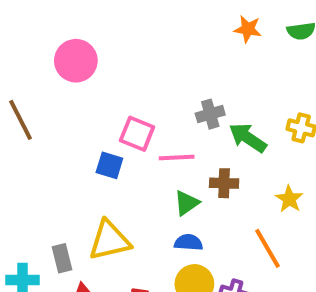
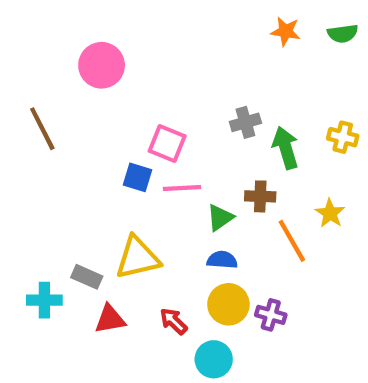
green arrow: (248, 138) -> (286, 148), turned 39
pink line: (177, 157) -> (182, 188), moved
orange line: (268, 248) -> (292, 241), moved
gray rectangle: (62, 258) -> (87, 277), turned -52

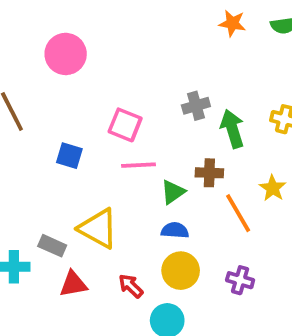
blue square: (138, 177) -> (69, 156), moved
yellow triangle: (138, 258) -> (98, 228), turned 42
purple cross: (271, 315) -> (240, 280), moved

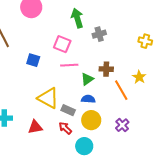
green arrow: (232, 129) -> (77, 18), moved
gray rectangle: (52, 246) -> (68, 110), moved
purple cross: (240, 280) -> (122, 125), turned 32

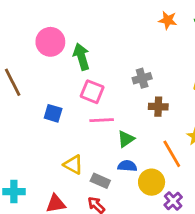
green arrow: (77, 18) -> (81, 57), moved
brown cross: (106, 69) -> (158, 107), moved
yellow triangle: (48, 98) -> (73, 165), size x0.7
yellow circle: (91, 120) -> (152, 182), moved

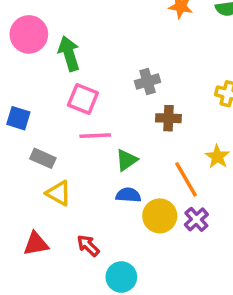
blue square: (53, 113) -> (18, 118), moved
gray rectangle: (100, 181) -> (43, 158), moved
purple cross: (173, 201) -> (196, 219), moved

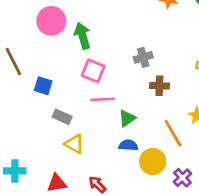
purple cross: (196, 219) -> (182, 178), moved

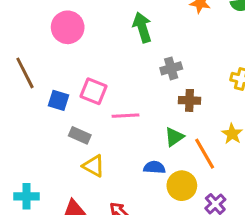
green arrow: (82, 36) -> (142, 27), moved
pink square: (93, 71) -> (94, 91), moved
green triangle: (127, 118) -> (174, 137), moved

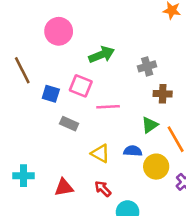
green arrow: (142, 27) -> (102, 55), moved, turned 85
yellow triangle: (94, 166) -> (100, 154), moved

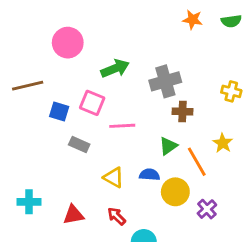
gray cross: (147, 66) -> (165, 81), size x1.5
brown line: (22, 70) -> (28, 86), turned -76

